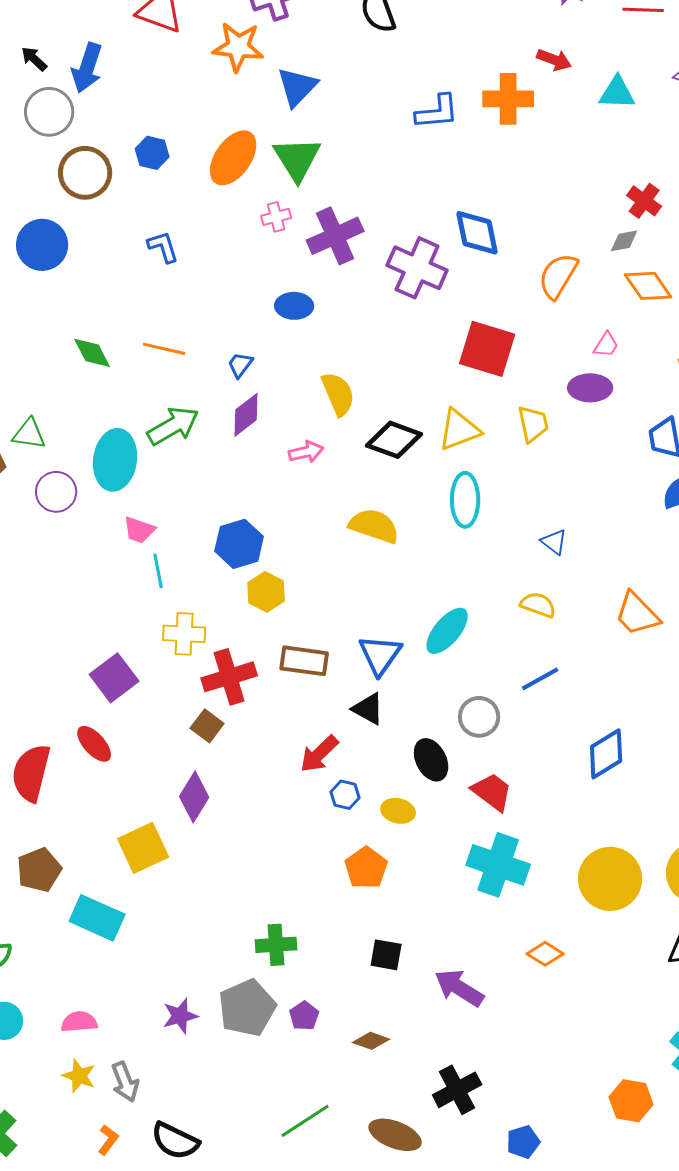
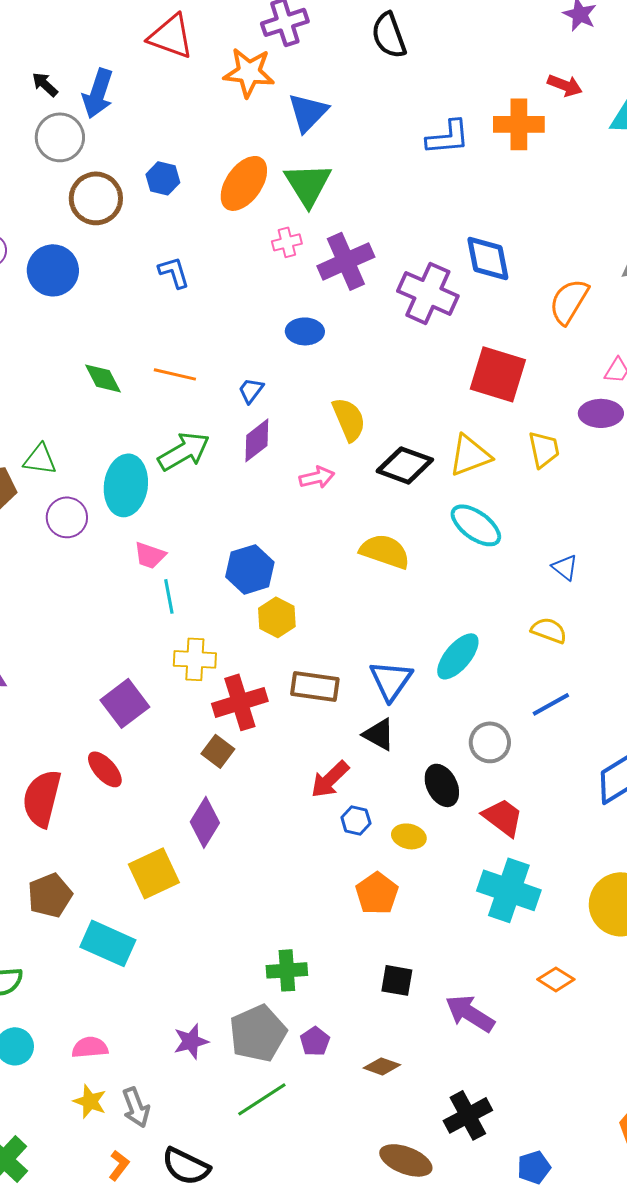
cyan ellipse: (465, 500) -> (476, 525), turned -54
green line: (305, 1121) -> (262, 1099), moved

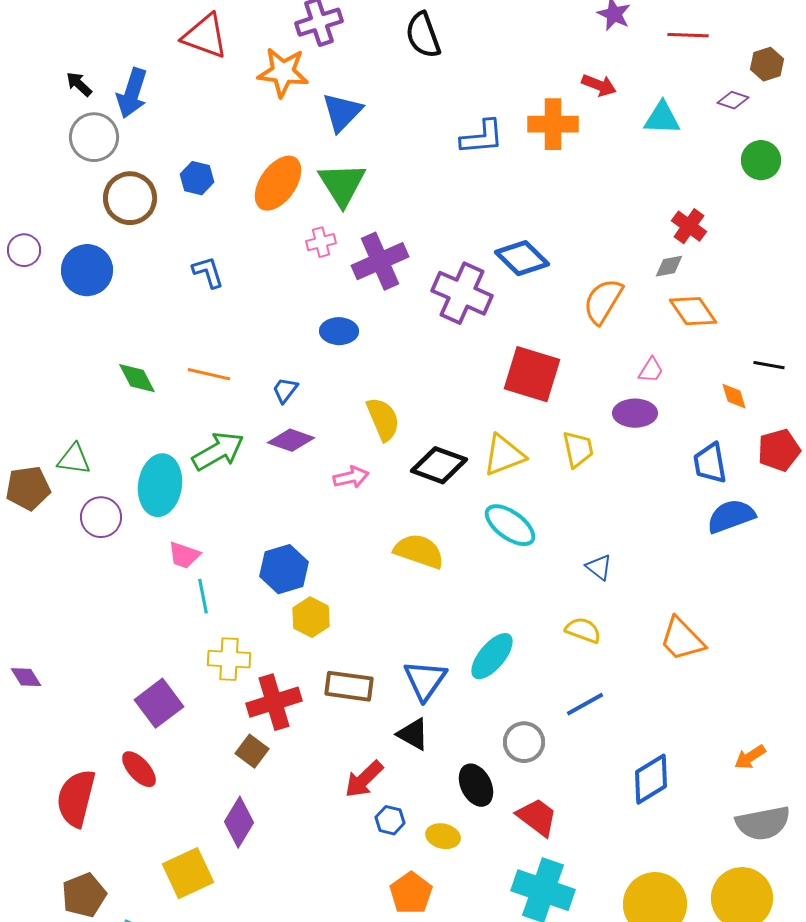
blue diamond: (488, 258) -> (522, 258), turned -34
purple diamond: (257, 440) -> (291, 440), turned 57

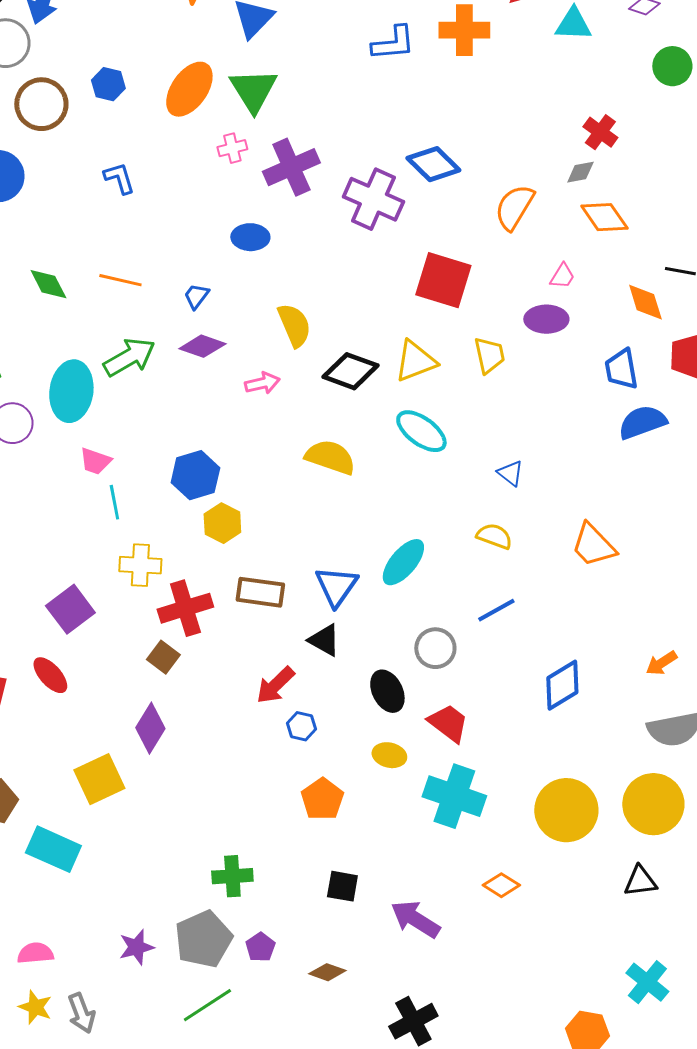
orange diamond: (734, 396) -> (645, 302), size x1.4
yellow ellipse: (443, 836) -> (389, 755), moved

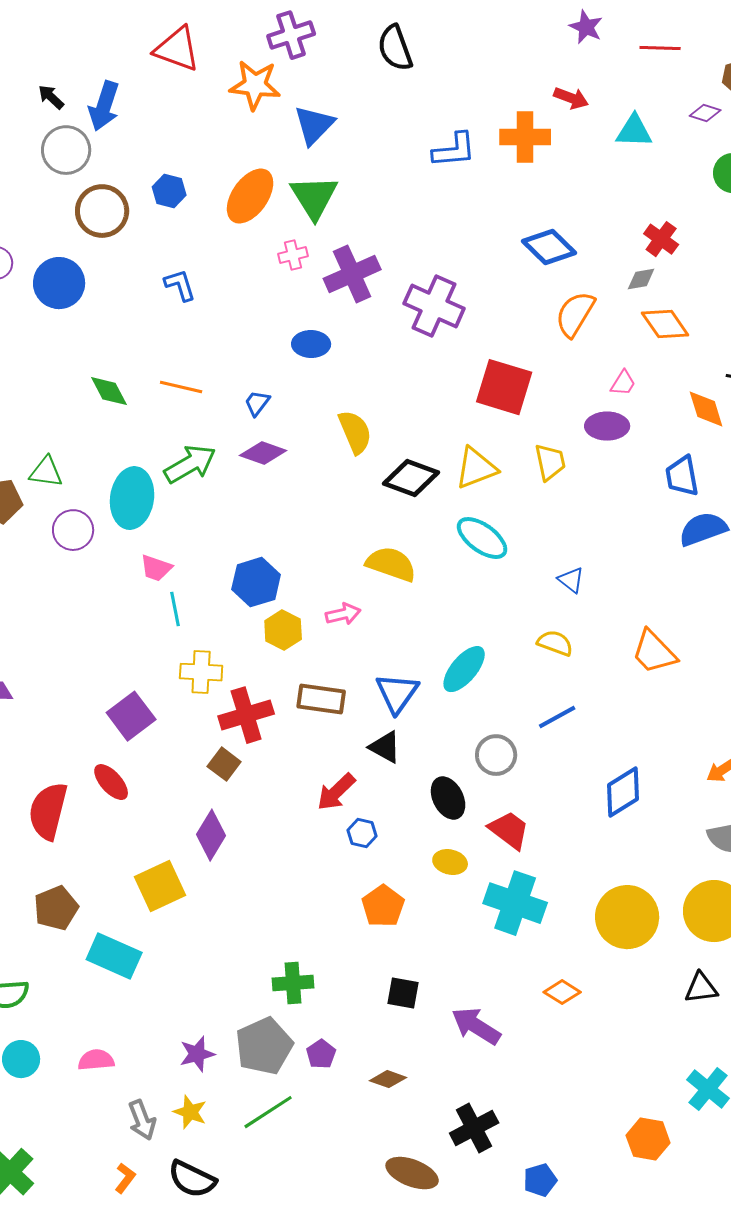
blue diamond: (433, 164) -> (549, 247), moved
pink arrow: (262, 383) -> (343, 614), moved
yellow star: (35, 1007) -> (190, 1112), moved

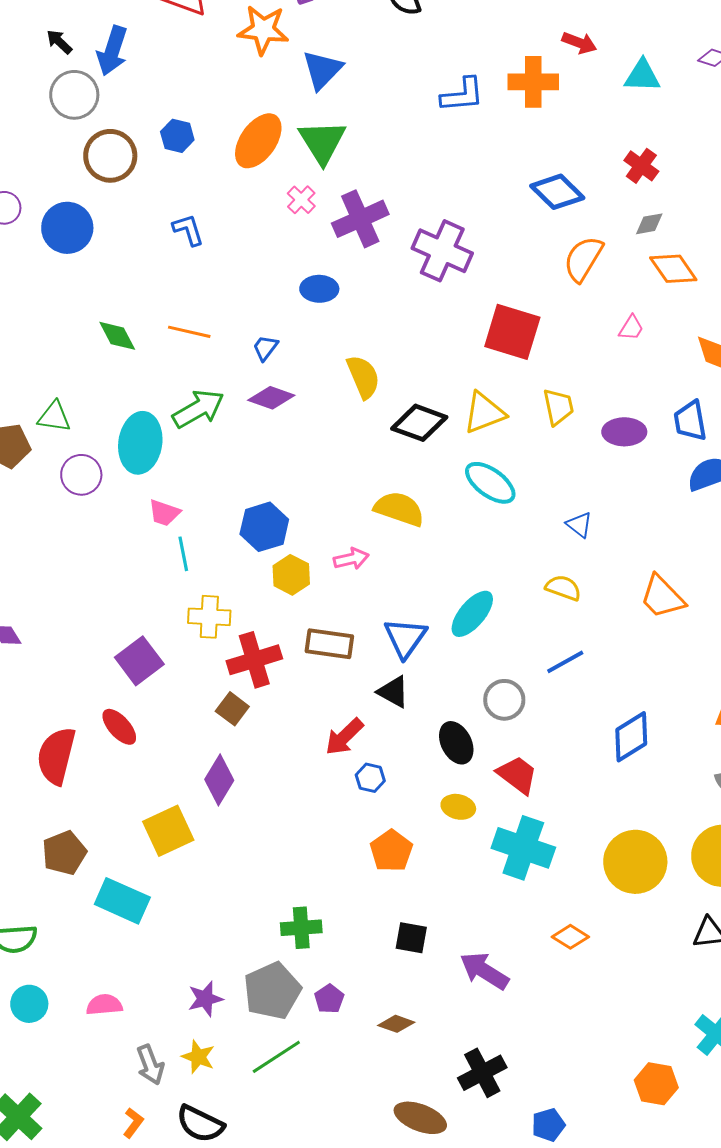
red cross: (661, 239) -> (641, 166), moved
pink cross: (293, 255) -> (301, 200), turned -32
purple ellipse: (607, 426) -> (624, 432), moved

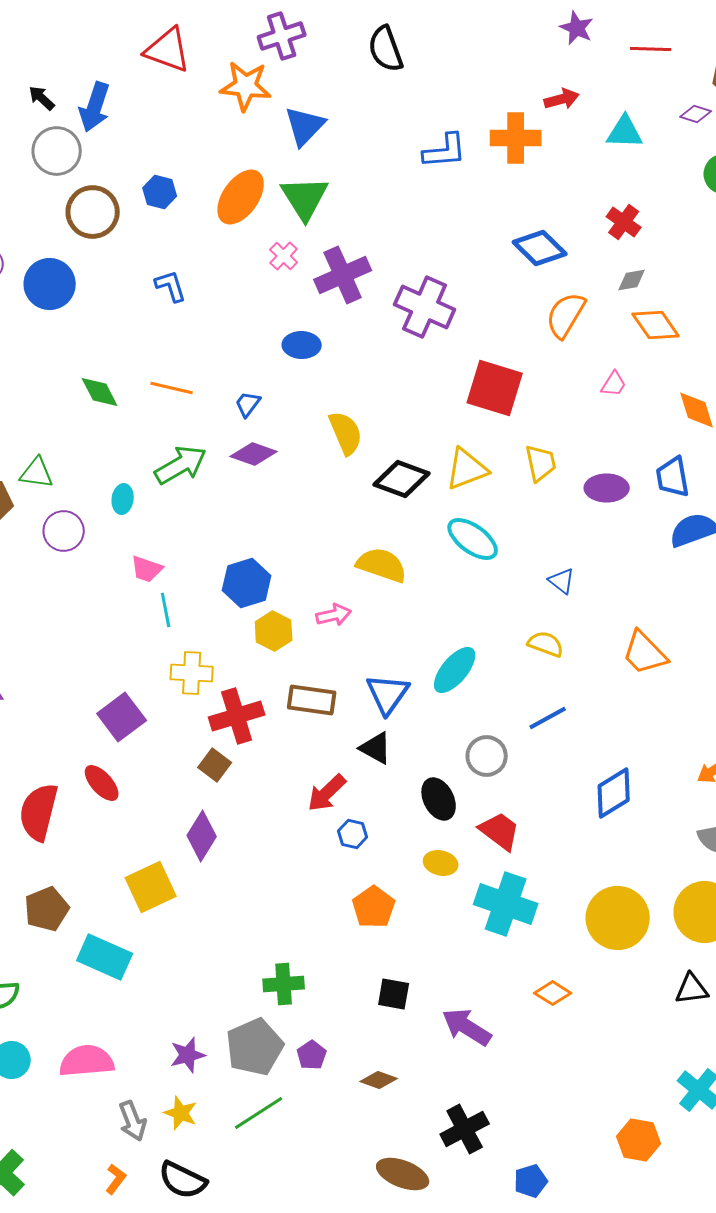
red arrow: (579, 43) -> (562, 99), turned -36
cyan ellipse: (140, 443) -> (123, 499), size x0.5
pink semicircle: (104, 1005) -> (87, 1061), size x1.5

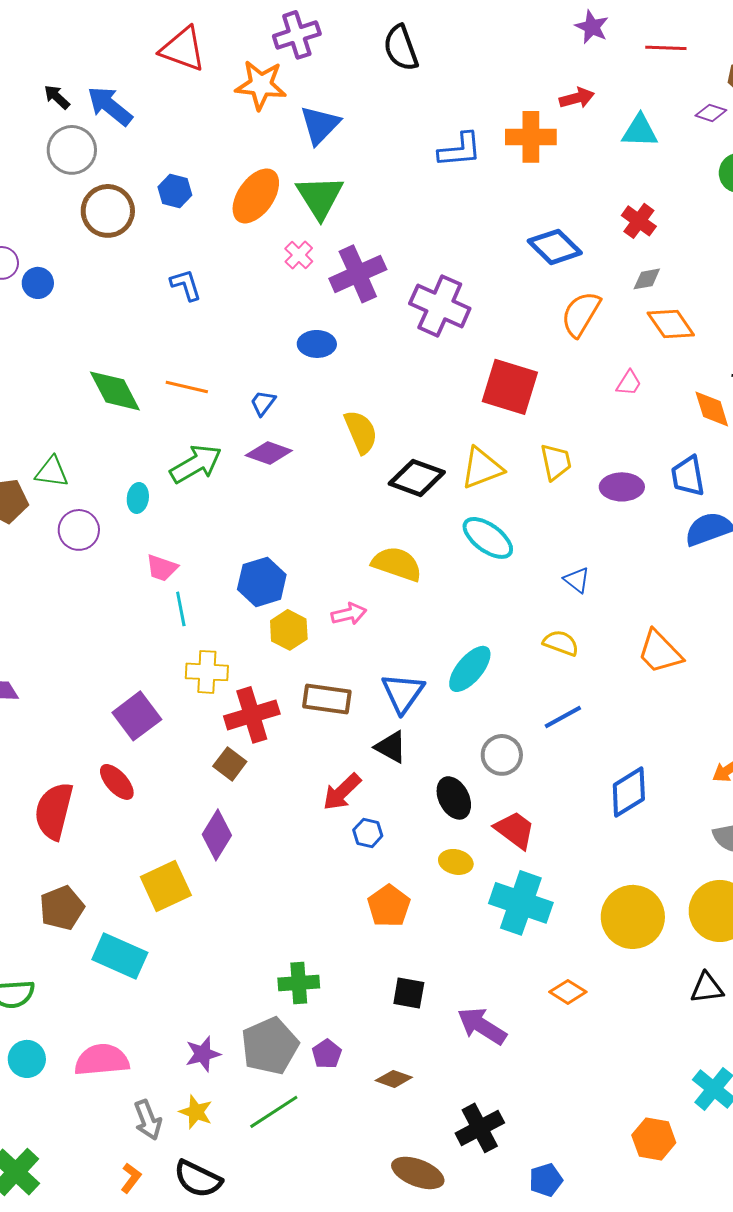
blue arrow: (95, 107) -> (110, 106), turned 111
blue circle: (50, 284) -> (38, 283), moved, size x0.6
green diamond: (100, 392) -> (115, 391), size x1.4

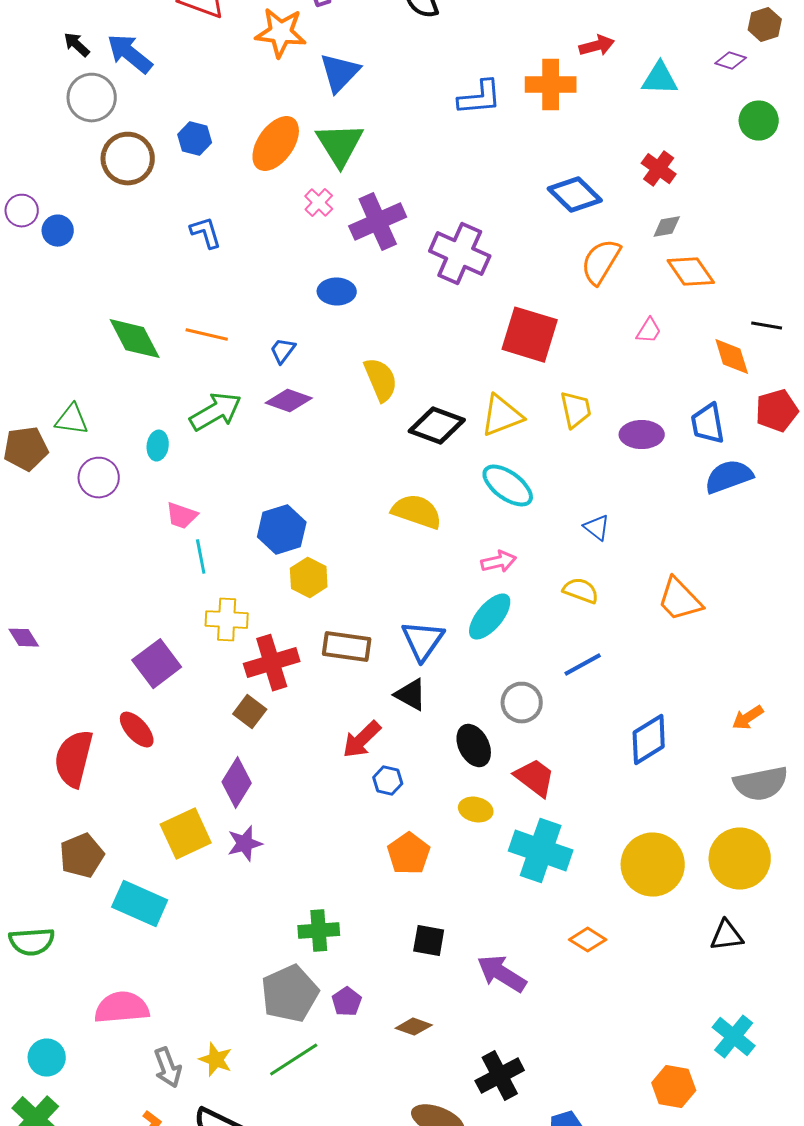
pink arrow: (349, 614) -> (499, 562), moved
purple star: (203, 1054) -> (245, 844), moved
cyan circle: (27, 1059) -> (47, 1058), moved

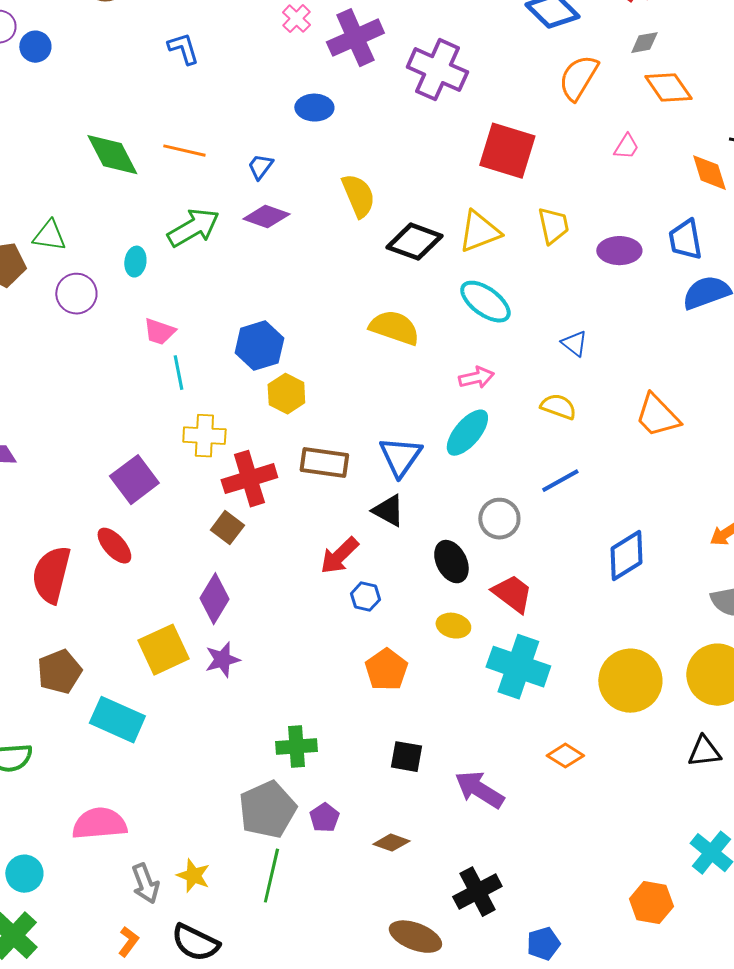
green line: (294, 1060) -> (271, 876), turned -44

